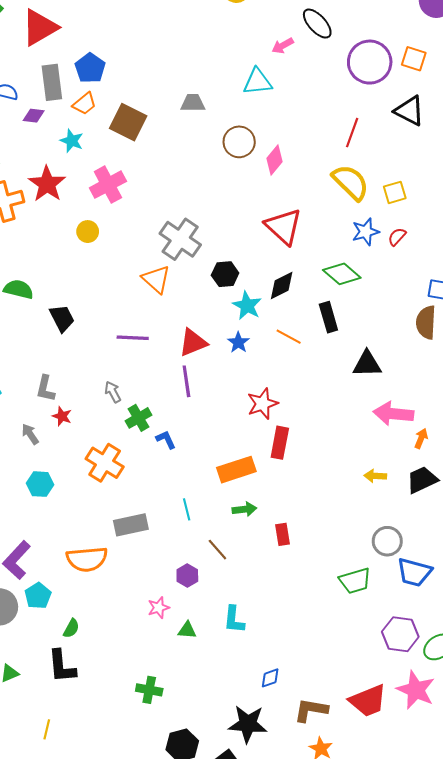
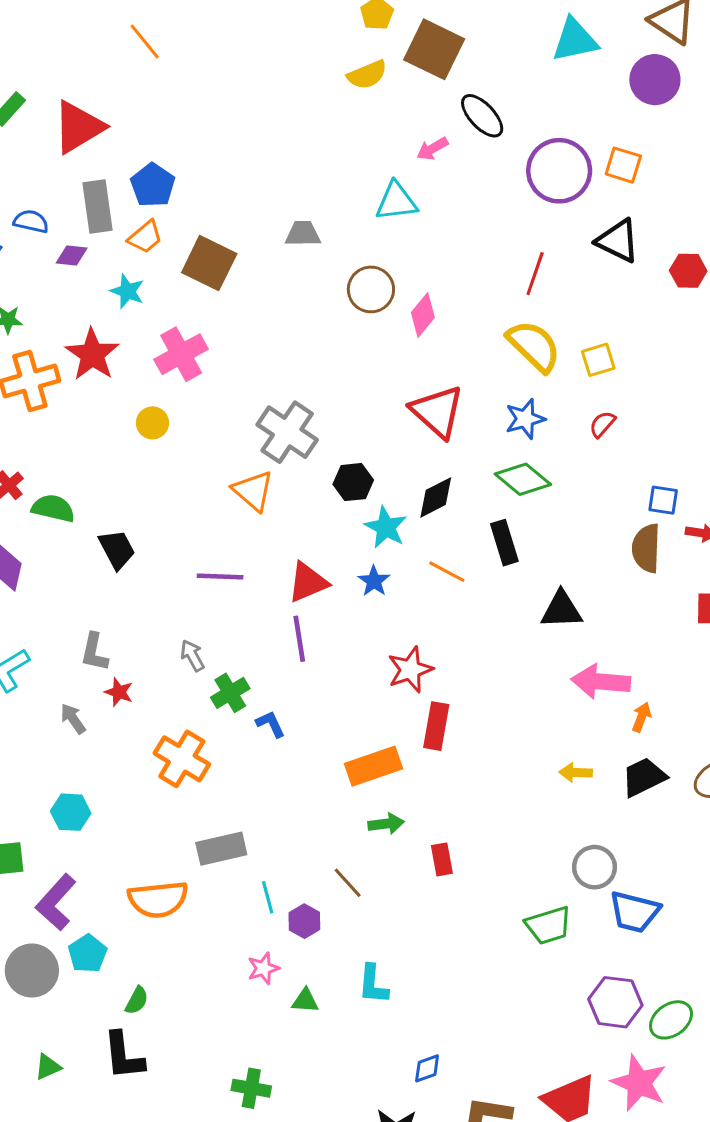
blue star: (366, 232) -> (525, 419), moved
cyan hexagon: (40, 484) -> (71, 812), moved
cyan line: (187, 509) -> (268, 897), moved

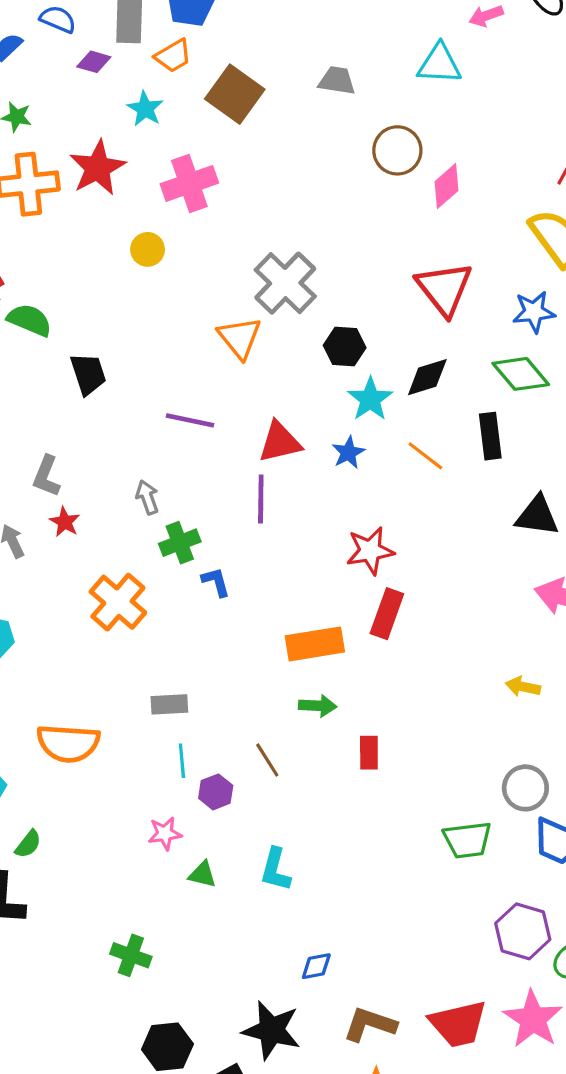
gray rectangle: (221, 849) -> (169, 704), moved, size x0.7

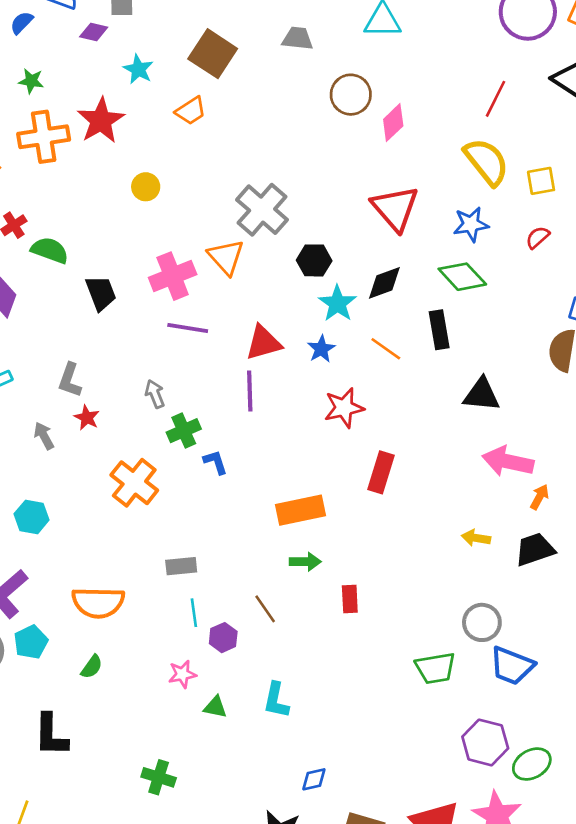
orange trapezoid: (173, 56) -> (191, 111), moved
pink cross: (189, 183) -> (173, 276), moved
red star: (370, 551) -> (344, 408), moved
red rectangle: (387, 614) -> (381, 472), moved
green semicircle: (28, 844) -> (92, 667), moved

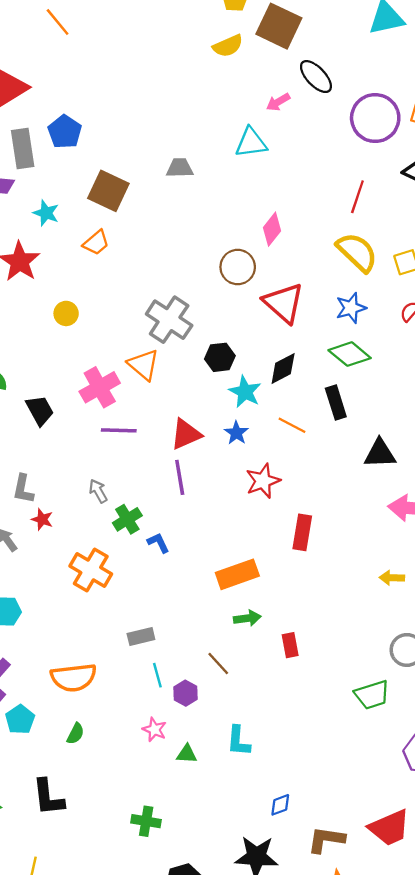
brown circle: (351, 95) -> (238, 267), moved
pink star: (182, 674) -> (154, 730), turned -30

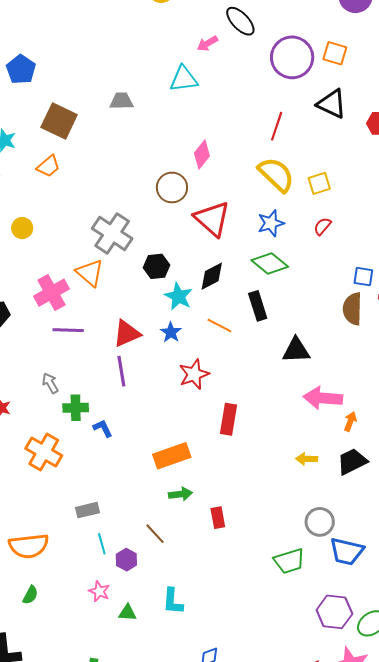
green cross: (127, 519) -> (76, 408), turned 30

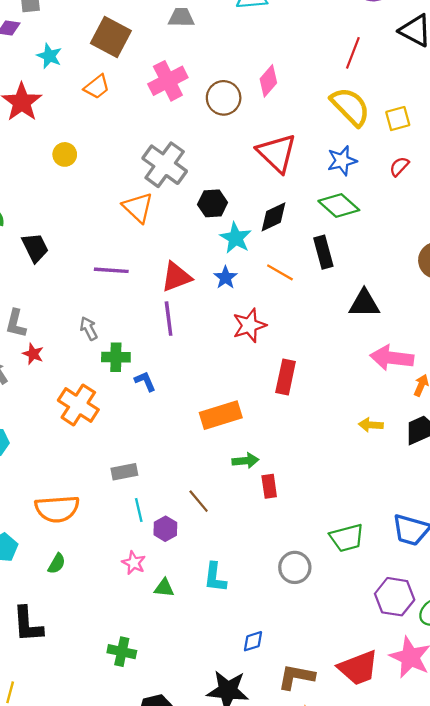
brown circle: (172, 187) -> (224, 98), moved
pink cross: (51, 293) -> (168, 81), moved
green arrow: (180, 494) -> (245, 461), moved
gray circle: (320, 522) -> (295, 567), moved

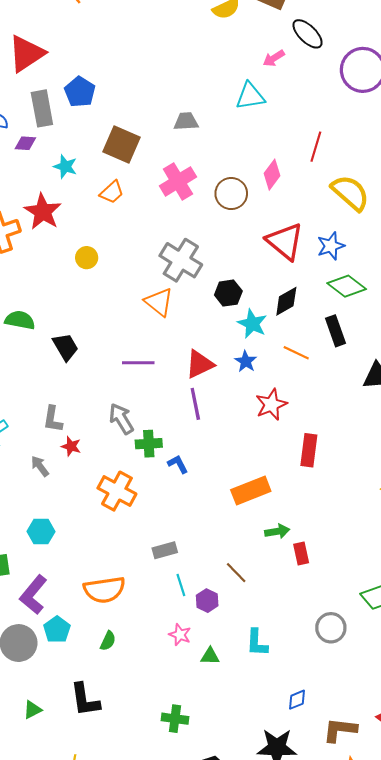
red line: (353, 53) -> (316, 147), moved
blue star: (342, 161) -> (331, 246), moved
gray arrow: (89, 328) -> (121, 419), size x1.4

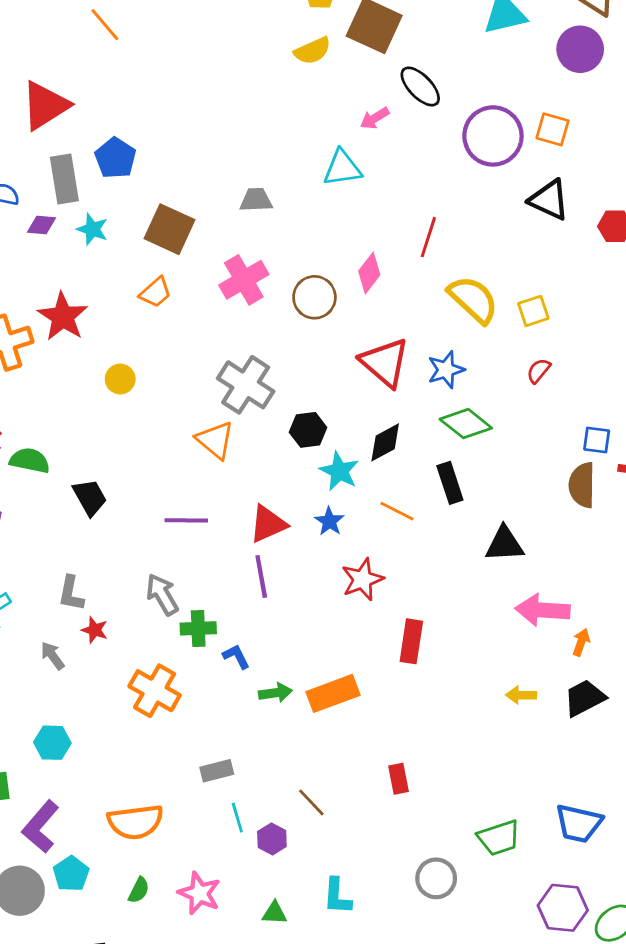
cyan star: (65, 167) -> (92, 229), moved
green arrow: (277, 531) -> (275, 693), moved
pink star: (180, 635) -> (199, 893), moved, size x1.4

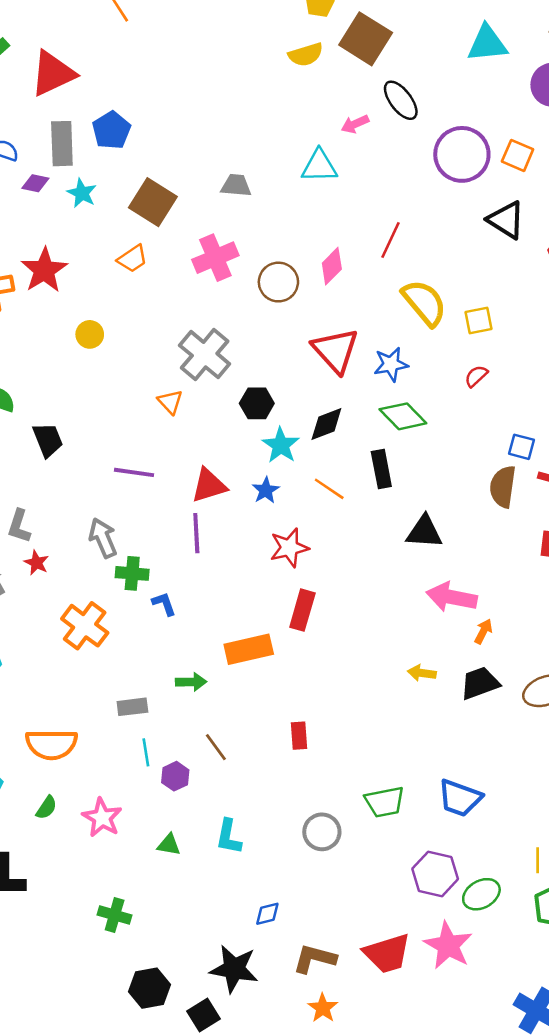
orange triangle: (215, 440) -> (170, 402), size x0.7
red rectangle: (411, 641) -> (302, 610), moved
green arrow: (275, 693) -> (191, 682), moved

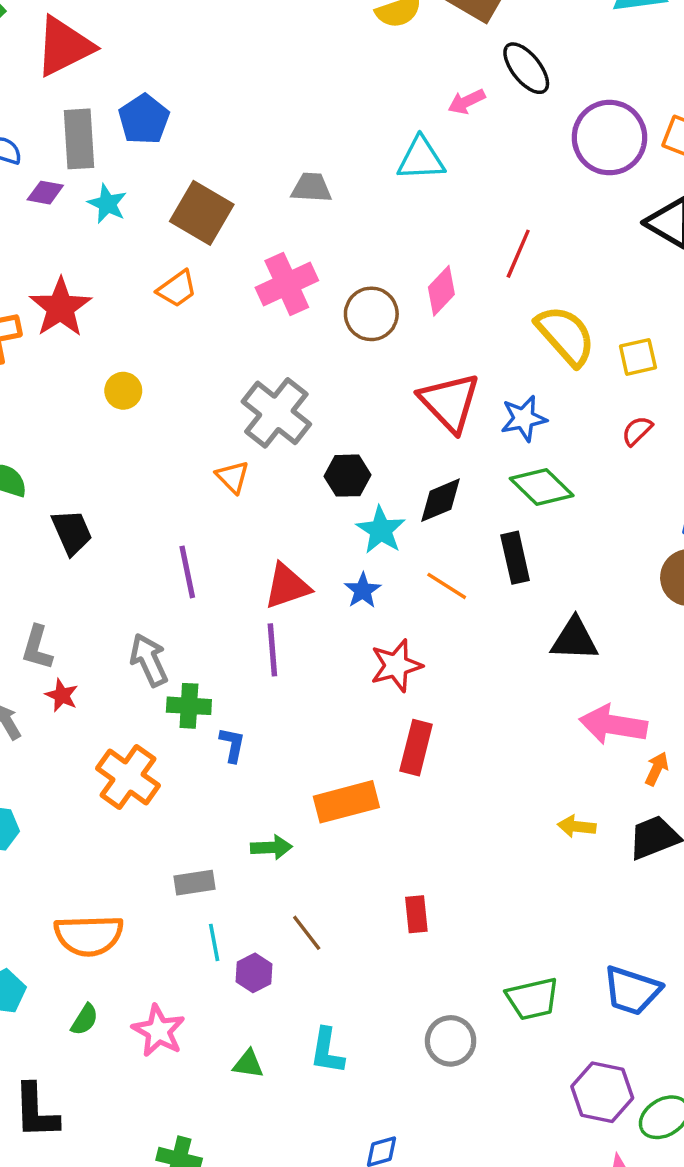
purple line: (134, 472) -> (187, 572), turned 72
blue L-shape: (164, 604) -> (232, 745), turned 32

